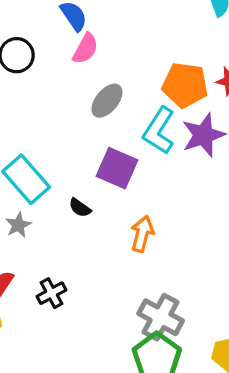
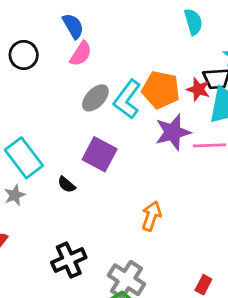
cyan L-shape: (159, 131) -> (127, 99), moved
orange arrow: (142, 234) -> (151, 216), moved
black cross: (52, 293) -> (69, 260), moved, size x1.4

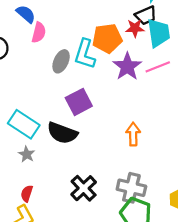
purple square: (100, 154) -> (79, 102), turned -36
black semicircle: (67, 185) -> (62, 133), size x2.0

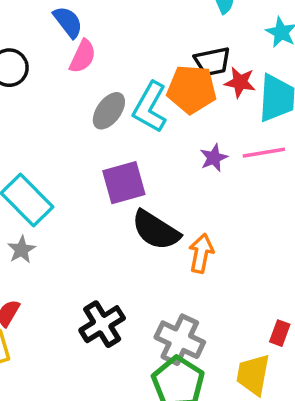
black trapezoid: (146, 15) -> (212, 62), moved
purple star: (127, 66) -> (214, 158), moved, size x0.6
black semicircle: (62, 133) -> (156, 230), moved

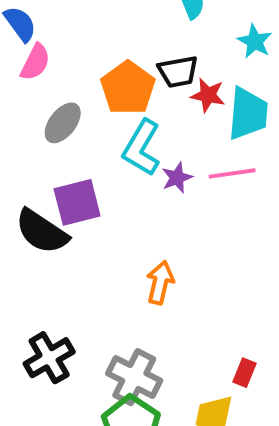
orange pentagon: (192, 89) -> (128, 88), moved, turned 30
cyan L-shape: (150, 107) -> (142, 148), moved
black semicircle: (156, 230) -> (42, 231), moved

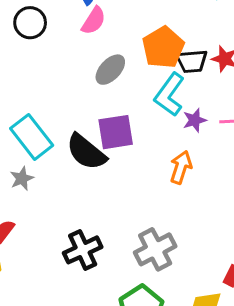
black trapezoid: (178, 72) -> (192, 61), moved
orange arrow: (160, 283) -> (181, 167), moved
gray cross: (134, 377) -> (155, 249), moved, turned 30

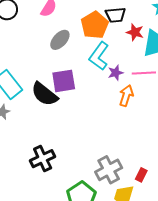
black trapezoid: (192, 61) -> (115, 15), moved
orange arrow: (181, 167) -> (126, 96), moved
gray cross: (155, 249) -> (109, 170), moved

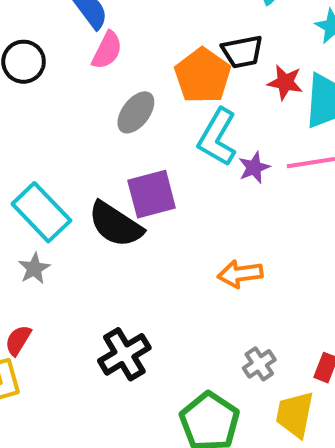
orange arrow: (126, 96) -> (240, 274), moved, turned -110
gray cross: (109, 170) -> (259, 364), size x0.6

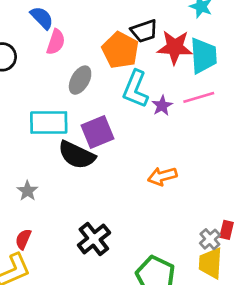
red star: (285, 82) -> (175, 47), size x1.5
cyan rectangle: (41, 212) -> (49, 123), moved, turned -39
gray cross: (259, 364) -> (210, 239), moved

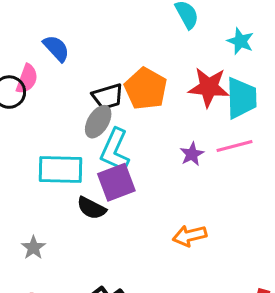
black trapezoid: (144, 31) -> (108, 97), moved
pink semicircle: (56, 42) -> (27, 79), moved
cyan L-shape: (135, 89) -> (115, 150), moved
black semicircle: (77, 155) -> (91, 208), size x0.7

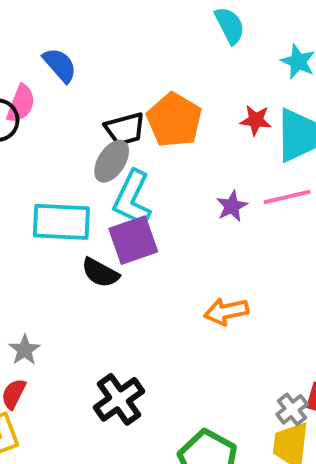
red star: (209, 87) -> (256, 120), size x0.6
gray star: (33, 248) -> (25, 350), moved

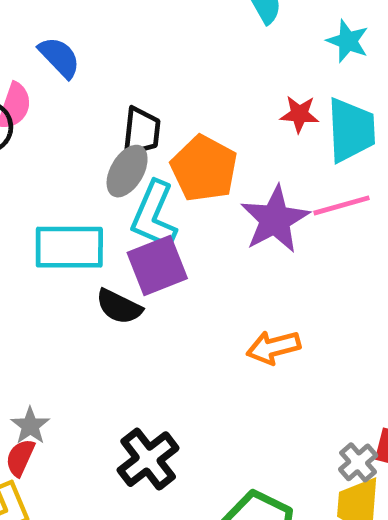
orange pentagon: (174, 120) -> (204, 168), moved
black trapezoid: (125, 129) -> (141, 132), turned -66
purple star: (232, 206) -> (275, 219), size x1.8
gray star: (25, 350) -> (30, 426), moved

